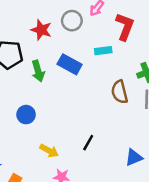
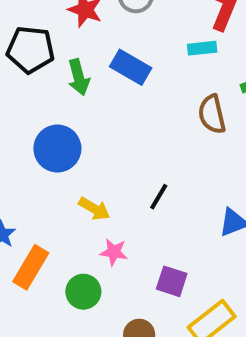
cyan rectangle: (103, 51) -> (202, 48), moved
blue circle: (26, 115) -> (57, 149), size x1.5

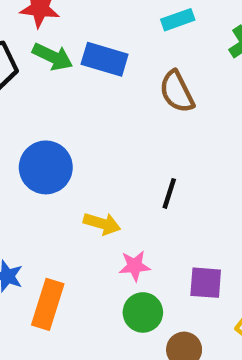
green arrow: (79, 77) -> (53, 57), moved, turned -36
brown semicircle: (212, 114) -> (177, 92), moved
green circle: (83, 292) -> (143, 312), moved

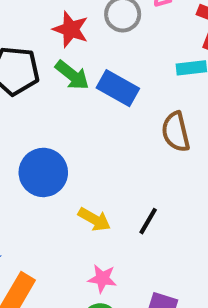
yellow arrow: (102, 224) -> (94, 219), moved

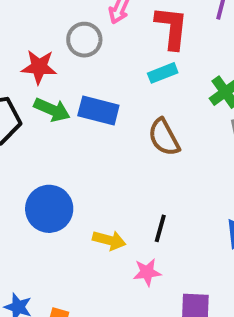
pink star: (102, 279) -> (147, 272), moved

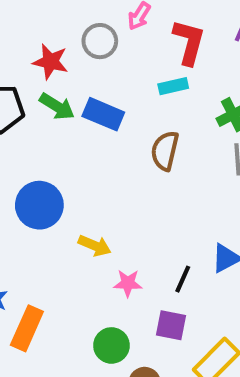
brown semicircle: (164, 137) -> (165, 151), turned 33
black line: (160, 228) -> (183, 279), moved

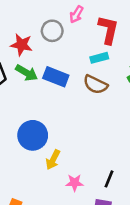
brown semicircle: (165, 151) -> (95, 85), moved, turned -75
blue circle: (39, 205) -> (33, 135), moved
yellow arrow: (95, 246) -> (53, 160), turned 96

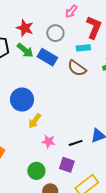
gray circle: (52, 31) -> (55, 33), moved
black line: (109, 179) -> (76, 143), turned 40

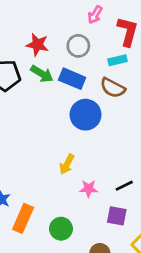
blue circle: (22, 100) -> (86, 115), moved
green circle: (36, 171) -> (61, 229), moved

